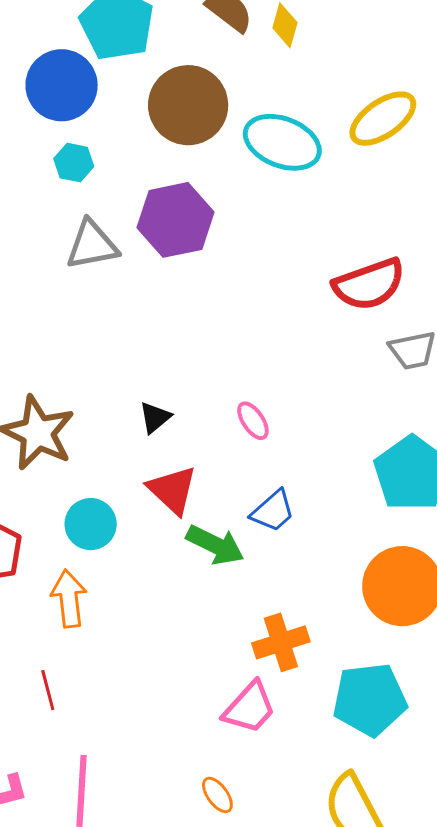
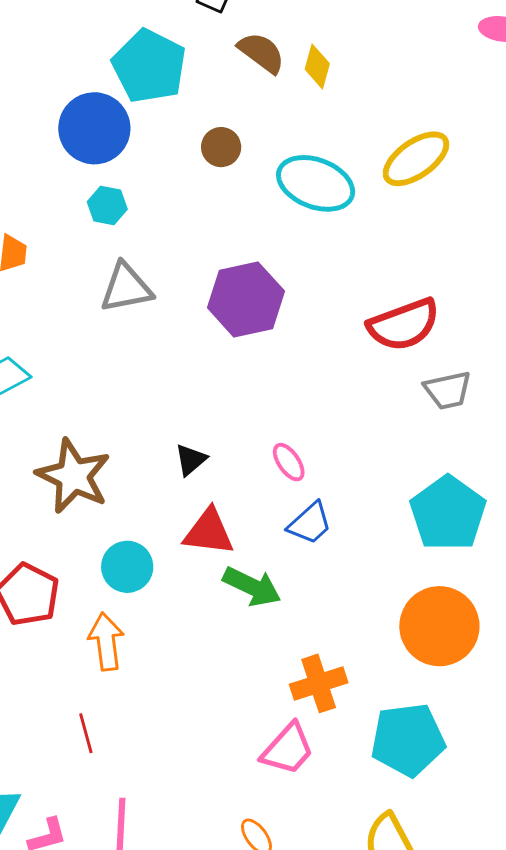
brown circle: (188, 105) -> (221, 147), size x0.5
purple hexagon: (176, 220) -> (246, 299), moved
red triangle: (172, 490) -> (209, 532), turned -36
blue trapezoid: (273, 511) -> (310, 523), moved

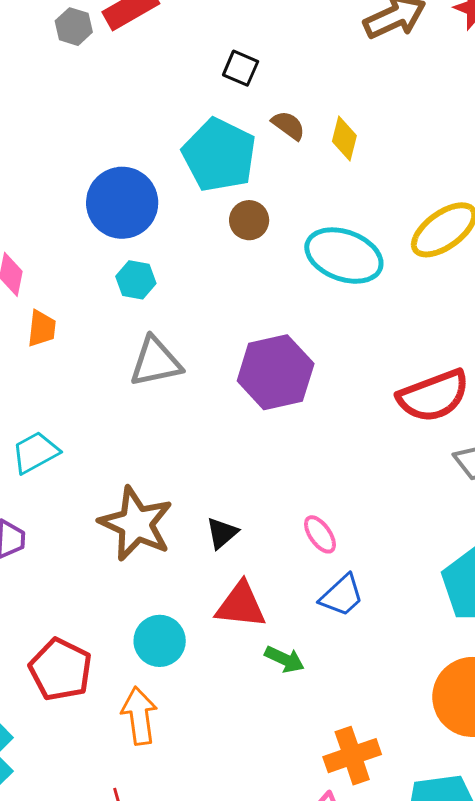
brown semicircle: (261, 53) -> (288, 125), size x0.7
cyan pentagon: (149, 66) -> (219, 155), moved
brown star: (73, 476) -> (136, 524), moved
green arrow: (252, 587) -> (285, 659), size x0.7

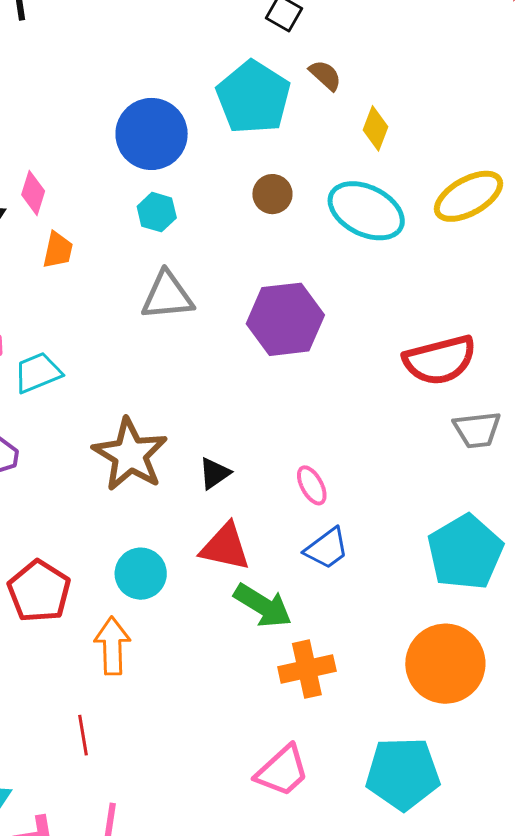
yellow diamond: (344, 139) -> (376, 128), moved
brown circle: (249, 220) -> (272, 194), moved
green arrow: (285, 659) -> (263, 606), size x1.5
orange cross: (352, 756) -> (307, 669), moved

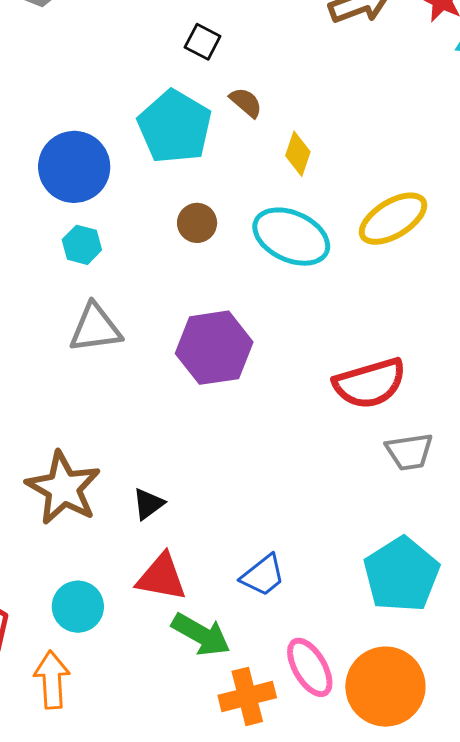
pink ellipse: (312, 485) -> (310, 667), moved, size x1.5

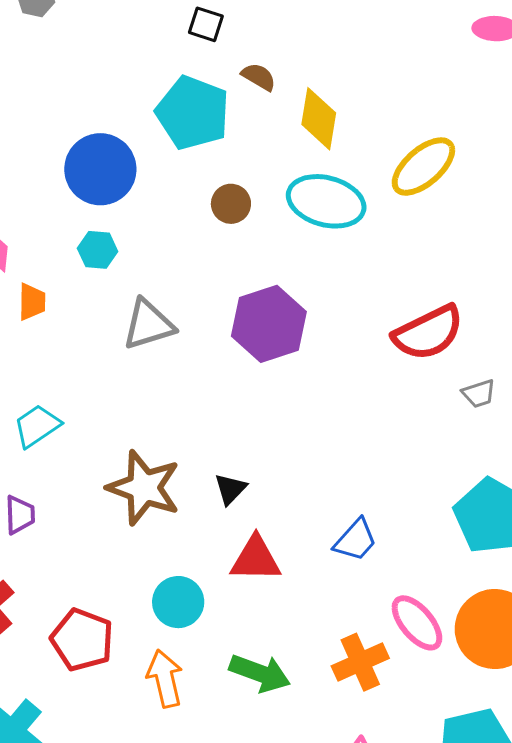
yellow diamond: (298, 154) -> (319, 119), size x1.4
cyan hexagon: (82, 245) -> (98, 250), moved
gray trapezoid: (409, 452) -> (479, 393), size x0.7
green arrow: (201, 635) -> (260, 673), moved

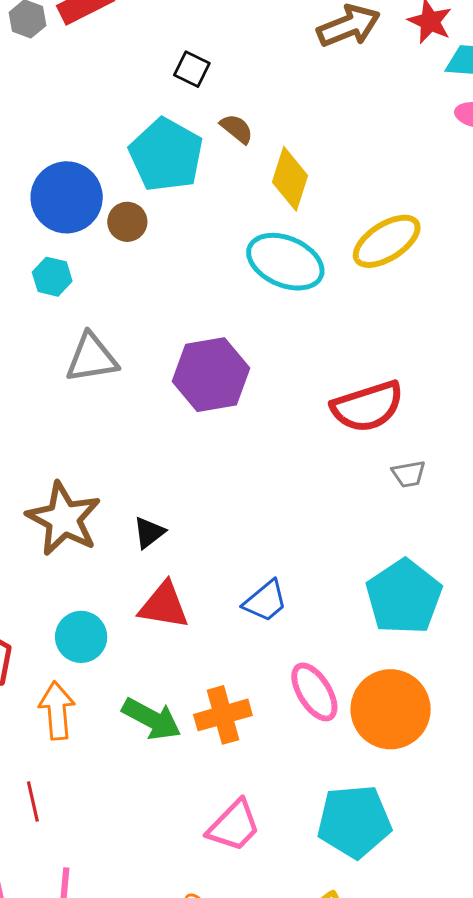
brown circle: (231, 204) -> (127, 222), moved
orange cross: (360, 662) -> (223, 715), moved

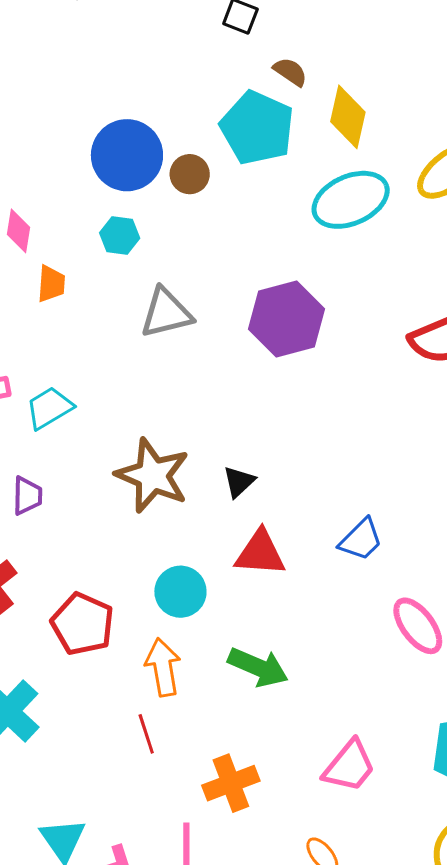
cyan pentagon: (166, 155) -> (257, 128), moved
cyan ellipse: (285, 262) -> (351, 200), turned -42
orange cross: (223, 715) -> (231, 783), moved
red line: (33, 801) -> (146, 734), moved

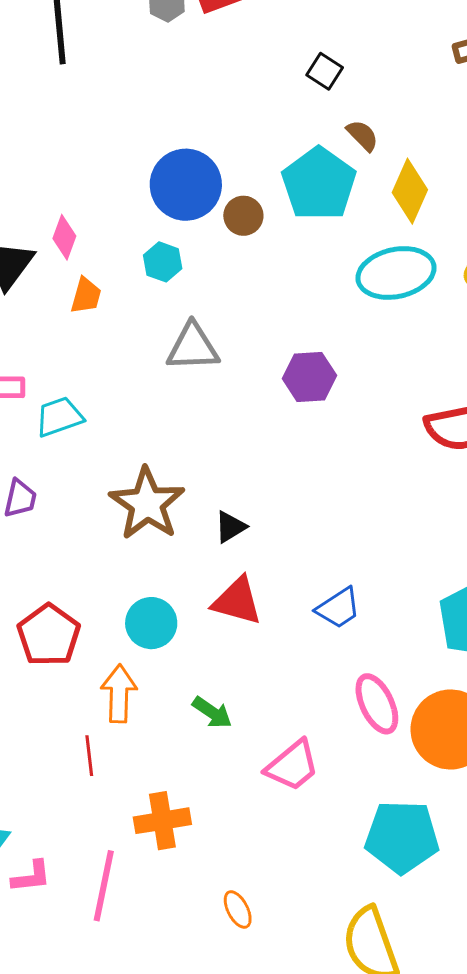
purple hexagon: (287, 319) -> (309, 377), size x0.7
green arrow: (258, 667) -> (212, 712), size x0.7
pink trapezoid: (349, 766) -> (292, 766), moved

